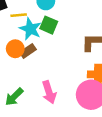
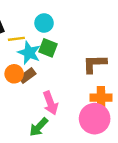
pink arrow: (49, 92) -> (50, 103), moved
green arrow: (14, 97) -> (39, 127), moved

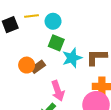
yellow line: (16, 39) -> (32, 16), moved
cyan star: (29, 53) -> (72, 58), moved, turned 30

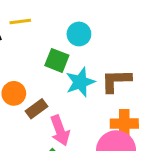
cyan circle: (53, 21) -> (79, 34), moved
brown rectangle: (38, 67) -> (36, 109), moved

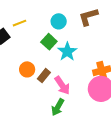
green square: (57, 60) -> (49, 42), turned 35
brown L-shape: (116, 81) -> (88, 17), moved

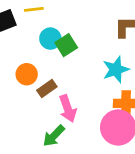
cyan circle: (59, 21) -> (50, 39), moved
cyan star: (67, 52) -> (116, 70), moved

